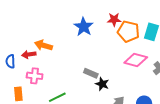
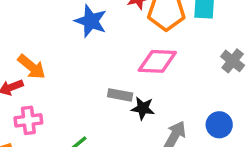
orange arrow: (43, 45) -> (32, 67), turned -144
pink diamond: (136, 60) -> (157, 61), moved

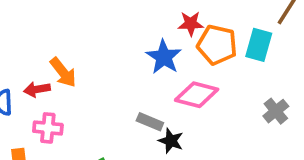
blue star: (91, 21) -> (164, 57), moved

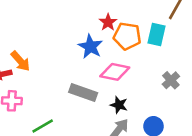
red star: (191, 24) -> (108, 22), turned -30
gray rectangle: (150, 122) -> (83, 93), size x1.5
black star: (171, 141) -> (119, 105), moved

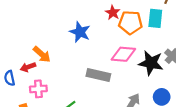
blue star: (90, 47) -> (80, 32), moved
black star: (119, 105) -> (151, 63), moved, size x1.6

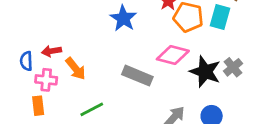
orange arrow: (42, 54) -> (76, 69), moved
pink cross: (38, 89) -> (46, 80), moved

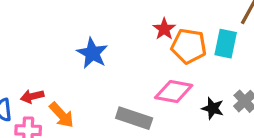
blue star: (123, 18) -> (92, 53), moved
black star: (205, 72) -> (213, 108), size x0.6

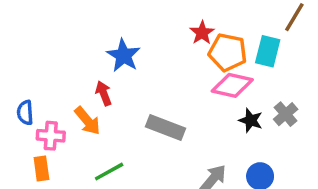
pink diamond: (174, 92) -> (232, 85), moved
red arrow: (32, 96) -> (104, 93), moved, turned 80

